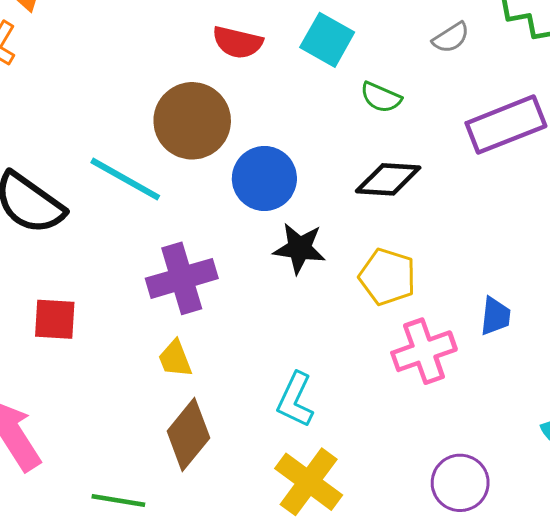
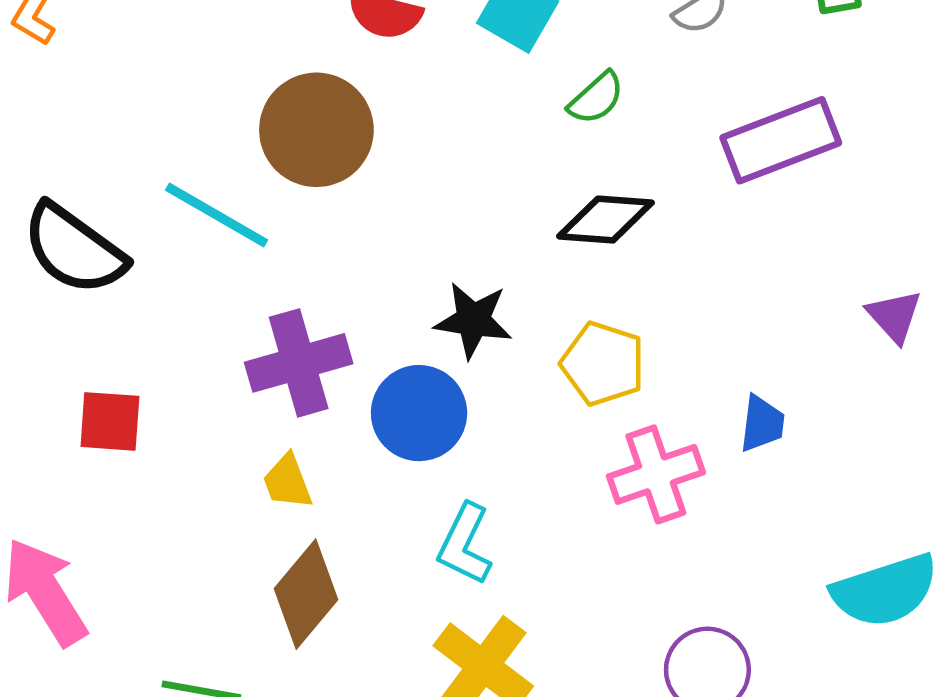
green semicircle: (381, 97) -> (596, 98), turned -66
blue circle: (264, 178) -> (419, 413), moved

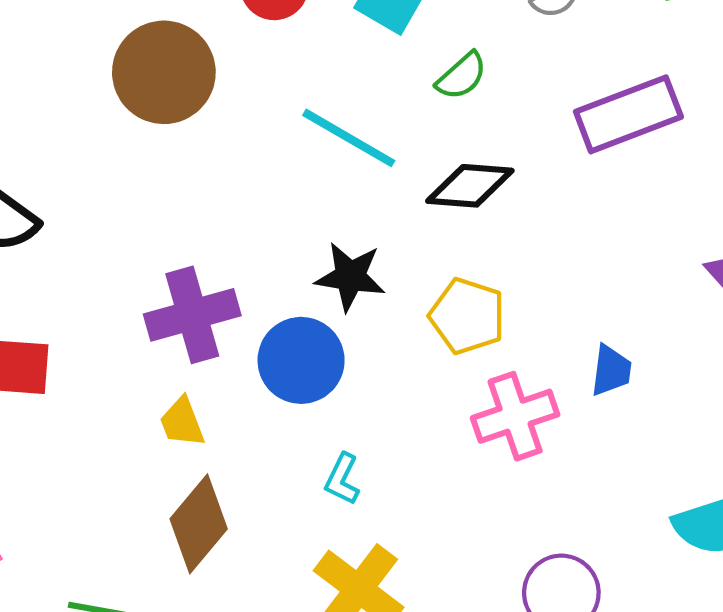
brown circle: (316, 130) -> (164, 72), moved
cyan line: (217, 215) -> (349, 138), moved
cyan L-shape: (465, 544) -> (342, 479), size x0.7

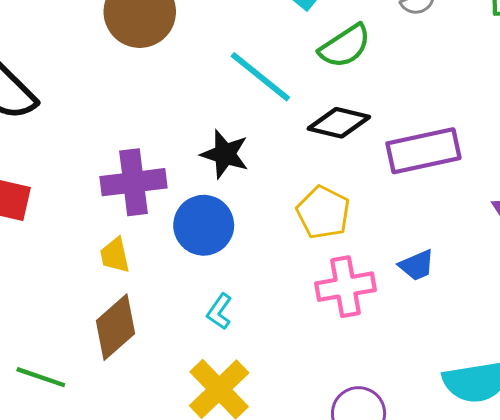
green semicircle: (462, 76) -> (345, 46), size x1.4
purple rectangle: (628, 114) -> (423, 151), moved
black star: (350, 277) -> (225, 154), moved
blue trapezoid: (611, 370) -> (417, 265), turned 51

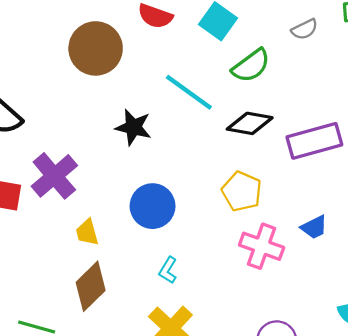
black star: (225, 154) -> (133, 127), moved
purple cross: (133, 182) -> (54, 176), moved, turned -30
pink cross: (345, 287) -> (262, 246), turned 33

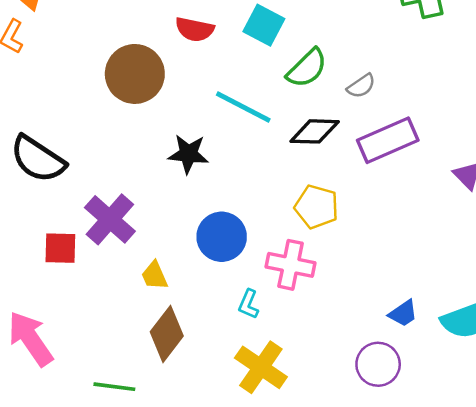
gray semicircle: (305, 29) -> (361, 86), moved
blue trapezoid: (314, 227) -> (403, 313), moved
pink cross: (262, 246) -> (291, 265), moved

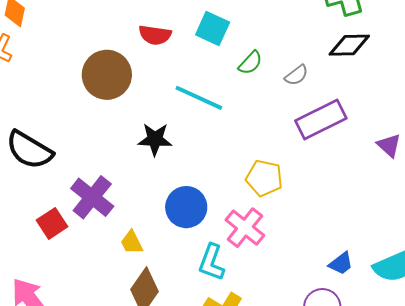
green semicircle: (307, 68) -> (250, 63), size x0.7
black diamond: (315, 131) -> (349, 45), moved
red square: (60, 248) -> (52, 223), turned -32
pink cross: (291, 265) -> (245, 228), turned 30
cyan L-shape: (248, 304) -> (212, 262), size x1.5

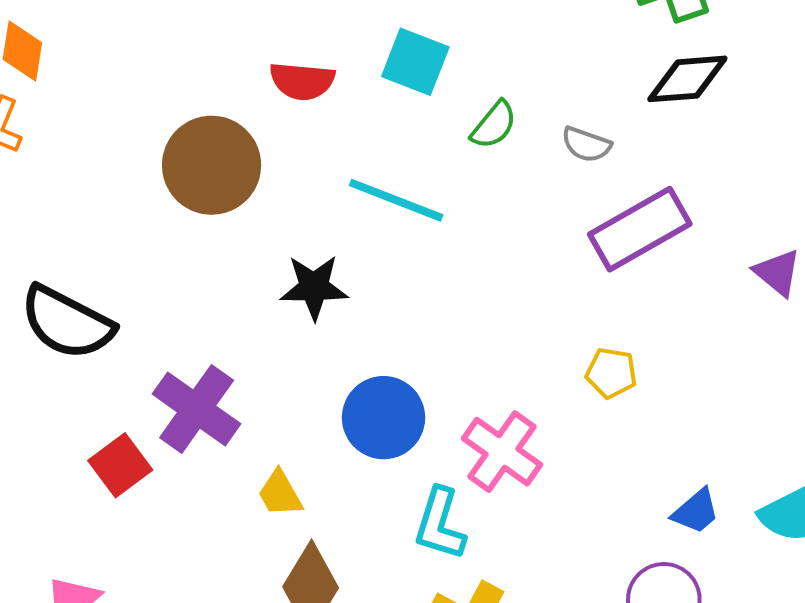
gray semicircle: (296, 75) -> (586, 144), turned 60
yellow pentagon: (264, 178) -> (611, 373), moved, size x0.7

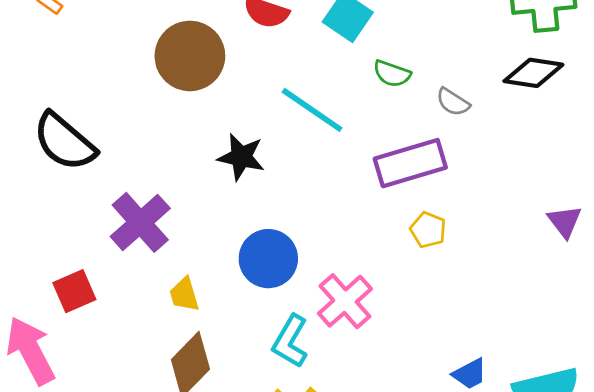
green semicircle: (494, 125) -> (392, 74), turned 57
purple rectangle: (640, 229) -> (410, 163), moved
yellow pentagon: (611, 373) -> (428, 230), moved
red square: (120, 465) -> (74, 291), moved

